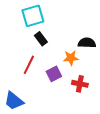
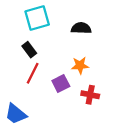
black rectangle: (41, 39) -> (29, 50), moved
black semicircle: (87, 43) -> (81, 28), moved

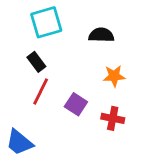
orange star: (80, 65) -> (114, 76), moved
purple square: (61, 83) -> (76, 104), turned -30

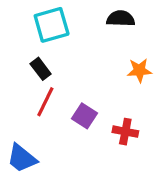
black semicircle: (101, 35) -> (121, 19), moved
orange star: (114, 76) -> (139, 70), moved

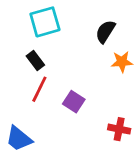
black semicircle: (121, 19) -> (105, 32), moved, turned -60
red cross: (125, 132) -> (119, 129), moved

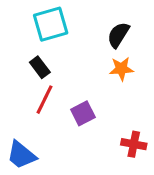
orange star: (122, 62) -> (121, 69), moved
purple square: (74, 102) -> (83, 113), turned 30

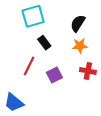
black rectangle: (40, 67) -> (44, 43), moved
red cross: (134, 144) -> (88, 71), moved

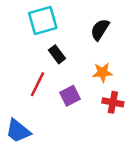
orange star: (80, 46) -> (102, 72), moved
red cross: (88, 71) -> (113, 102), moved

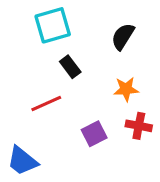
red line: (38, 84) -> (46, 103), turned 40
purple square: (70, 96) -> (94, 134), moved

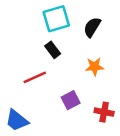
cyan square: (53, 25) -> (56, 19), moved
red cross: (139, 126) -> (104, 112), moved

